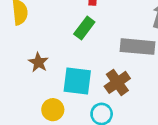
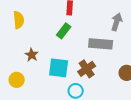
yellow circle: (53, 110) -> (17, 80), moved

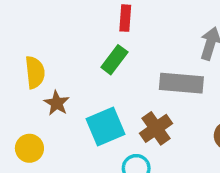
yellow semicircle: (19, 20) -> (35, 72), moved
cyan square: (59, 68) -> (105, 127), turned -30

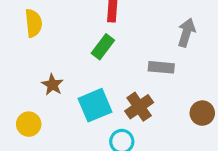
yellow semicircle: (35, 72) -> (33, 23), moved
gray rectangle: (181, 83) -> (161, 67), size x0.7

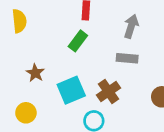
gray arrow: (186, 33) -> (131, 26), moved
yellow circle: (29, 124) -> (26, 113), moved

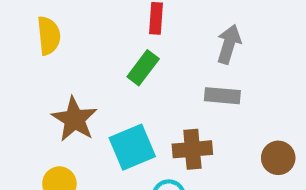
brown star: (35, 73) -> (74, 119), size x1.5
brown cross: (108, 92) -> (192, 149), turned 30

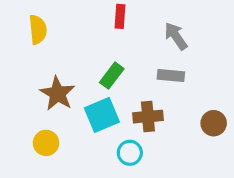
gray arrow: (229, 44) -> (176, 36), turned -52
green rectangle: (143, 68) -> (112, 76), moved

